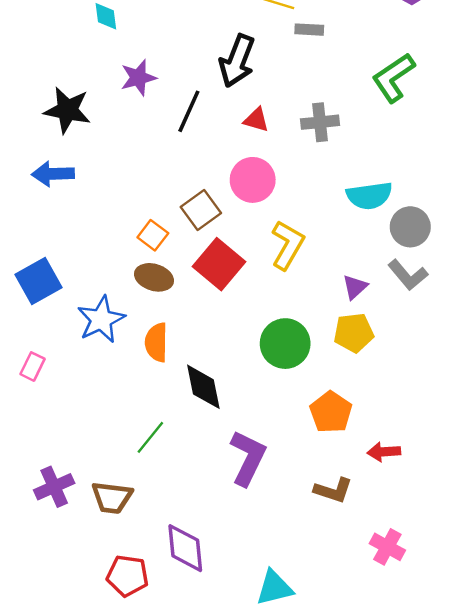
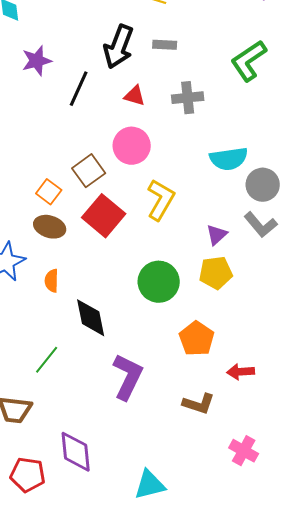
gray rectangle: (309, 30) -> (165, 45), moved
orange semicircle: (156, 342) -> (52, 281), size x0.7

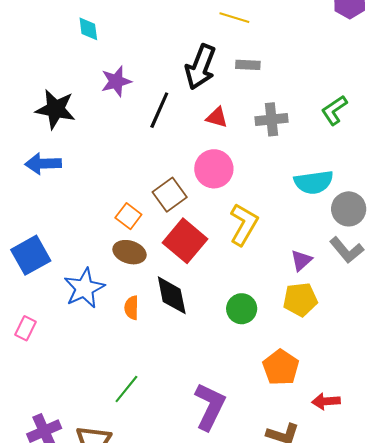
green L-shape: (249, 61) -> (334, 110), moved, size x0.7
green circle: (159, 282) -> (242, 309), size x0.7
black diamond: (91, 318) -> (172, 295), moved

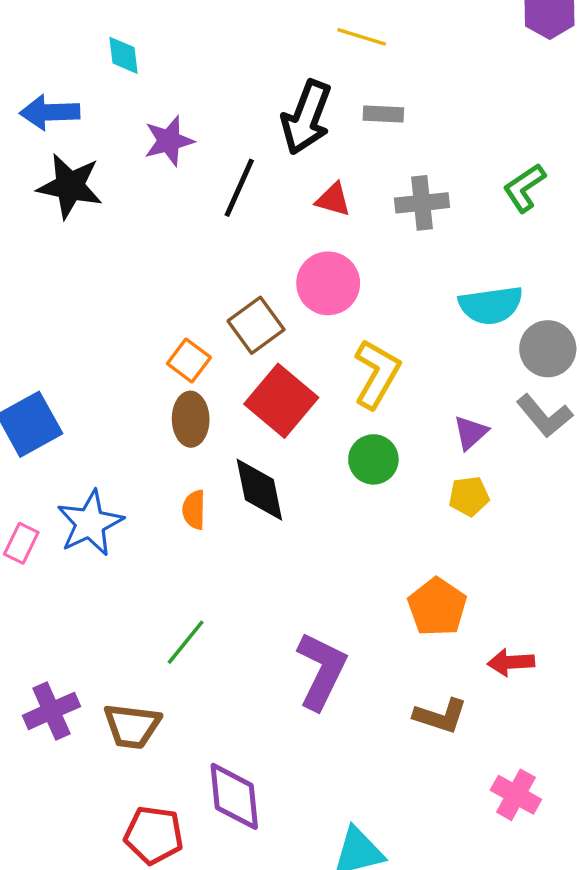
blue arrow: (43, 164) -> (50, 112), moved
brown ellipse: (130, 252) -> (191, 419), turned 72
blue star: (84, 288) -> (90, 523), moved
yellow pentagon: (300, 299) -> (469, 496), size x0.7
green circle: (242, 309) -> (373, 459), moved

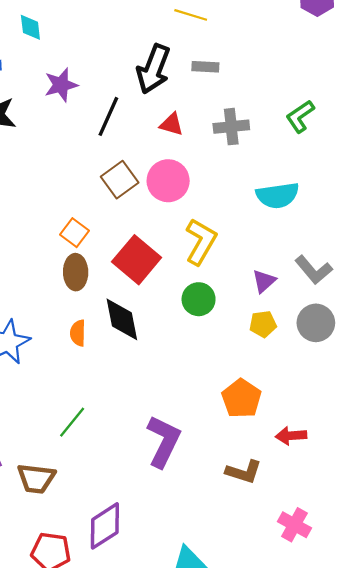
brown square: (256, 325) -> (120, 180), moved
gray circle: (548, 349) -> (316, 323), moved
purple diamond: (234, 796) -> (105, 526), turned 63

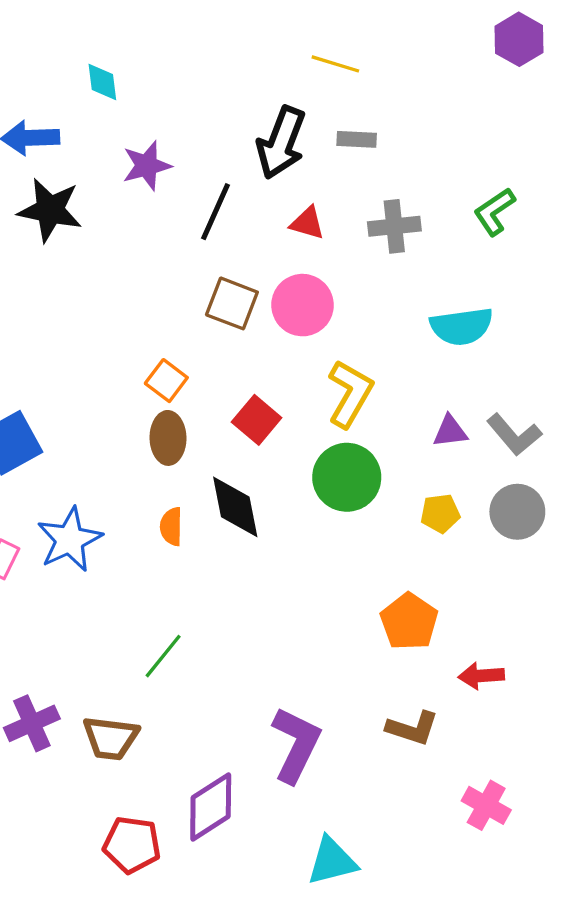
brown square: (120, 180) -> (232, 303), turned -33
red square: (137, 260) -> (257, 420), size x0.7
purple triangle: (264, 281) -> (450, 431), moved, turned 35
green circle: (199, 299) -> (347, 477), size x1.4
purple L-shape: (164, 441) -> (296, 745), moved

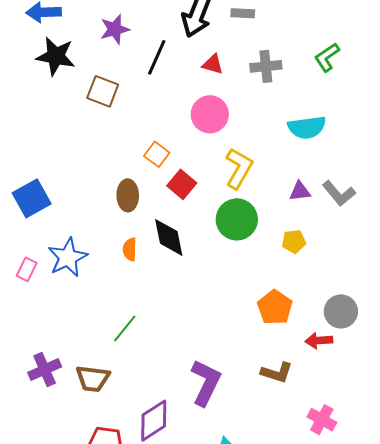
brown square: (232, 303) -> (103, 91), moved
orange square: (166, 381) -> (157, 154), moved
gray circle: (517, 512) -> (341, 311), moved

